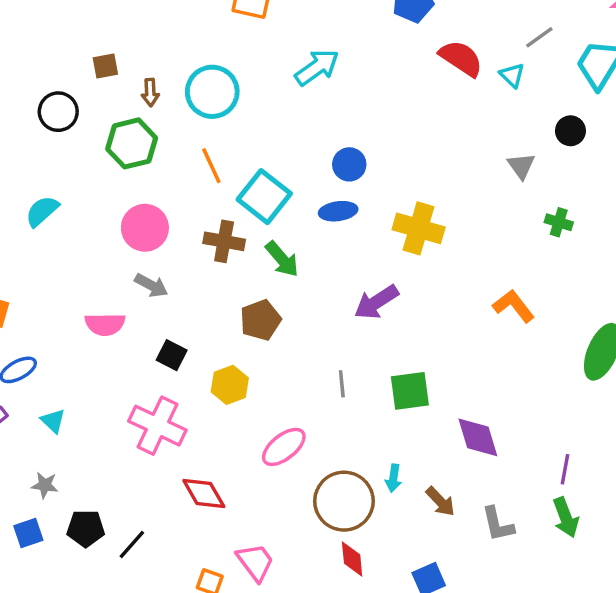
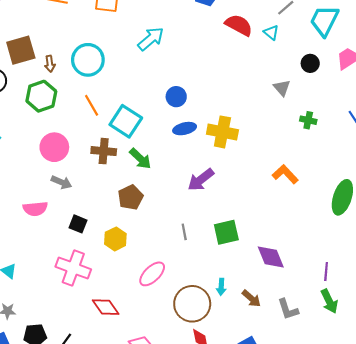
brown square: (105, 66) -> (21, 50), size x1.8
blue ellipse: (338, 211) -> (185, 129), moved

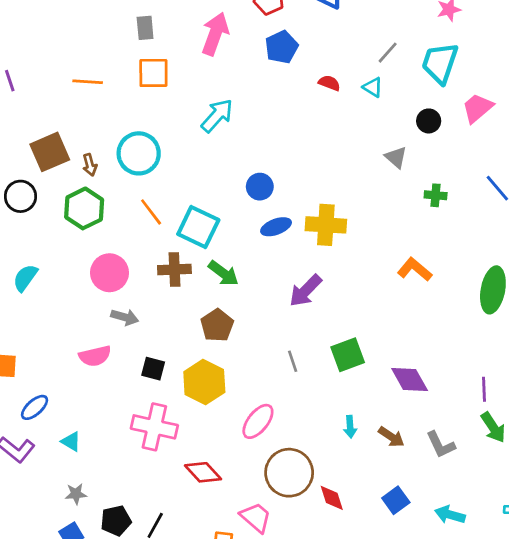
red semicircle: (239, 25) -> (329, 83), size x0.6
yellow hexagon: (115, 239) -> (204, 382), size x1.4
brown circle: (192, 304) -> (289, 473), moved

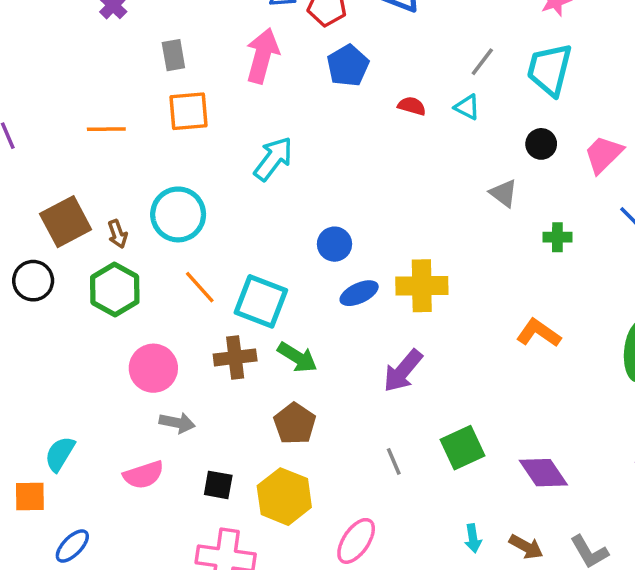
pink trapezoid: (477, 108) -> (603, 154), moved
cyan semicircle: (25, 278) -> (60, 454), moved

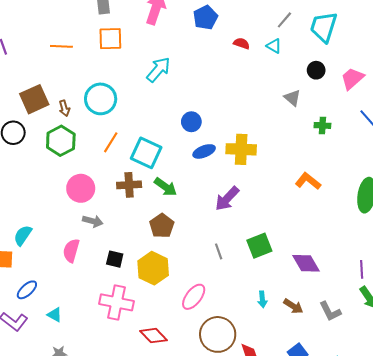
orange line: (200, 287) -> (111, 142), turned 70
pink semicircle: (144, 475) -> (71, 251), turned 120

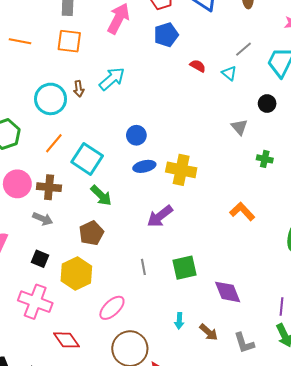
brown arrow: (64, 108) -> (79, 89), moved
brown cross: (129, 185) -> (49, 187), moved
gray arrow: (93, 221) -> (43, 219), moved

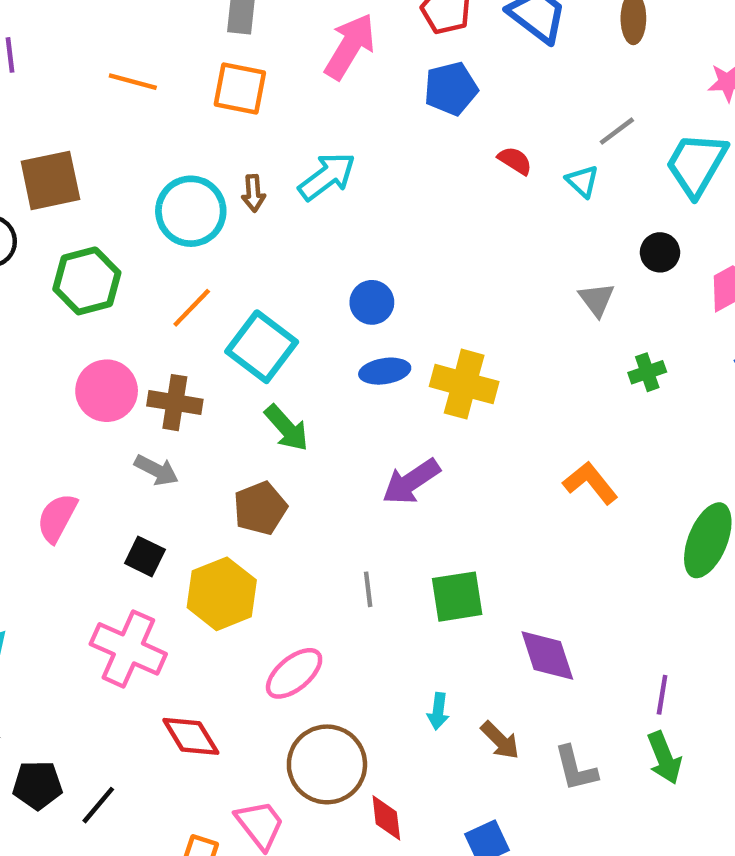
green cross: (265, 159) -> (647, 372), turned -35

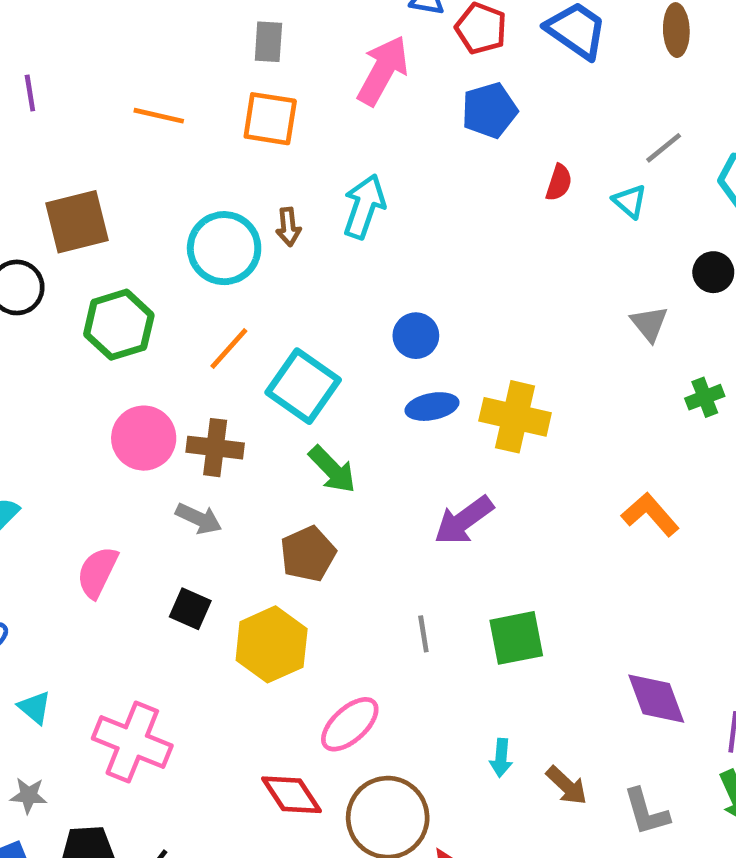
red semicircle: (515, 161) -> (559, 183), turned 78
cyan arrow: (327, 176) -> (364, 206), turned -32
pink cross: (128, 649) -> (132, 742), moved
purple diamond: (547, 656) -> (656, 699), moved
red diamond: (191, 736) -> (292, 795), moved

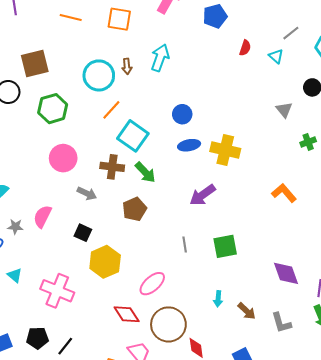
orange line: (229, 348) -> (111, 110), moved
brown cross: (215, 448) -> (112, 167), moved
yellow hexagon: (272, 644) -> (105, 262), moved
gray star: (29, 795) -> (15, 227), moved

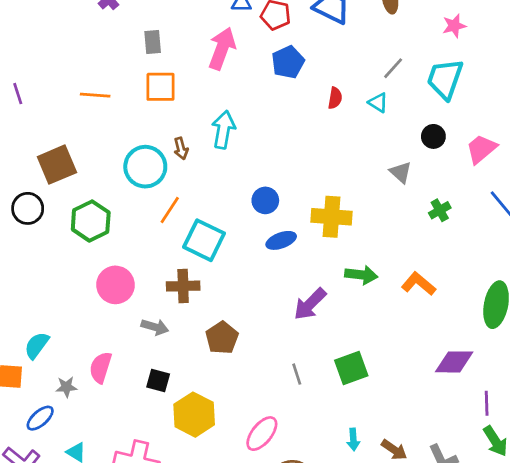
yellow cross: (225, 150) -> (331, 217), moved
green arrow: (145, 172) -> (361, 275), moved, turned -30
purple diamond: (286, 273) -> (454, 362), moved, turned -60

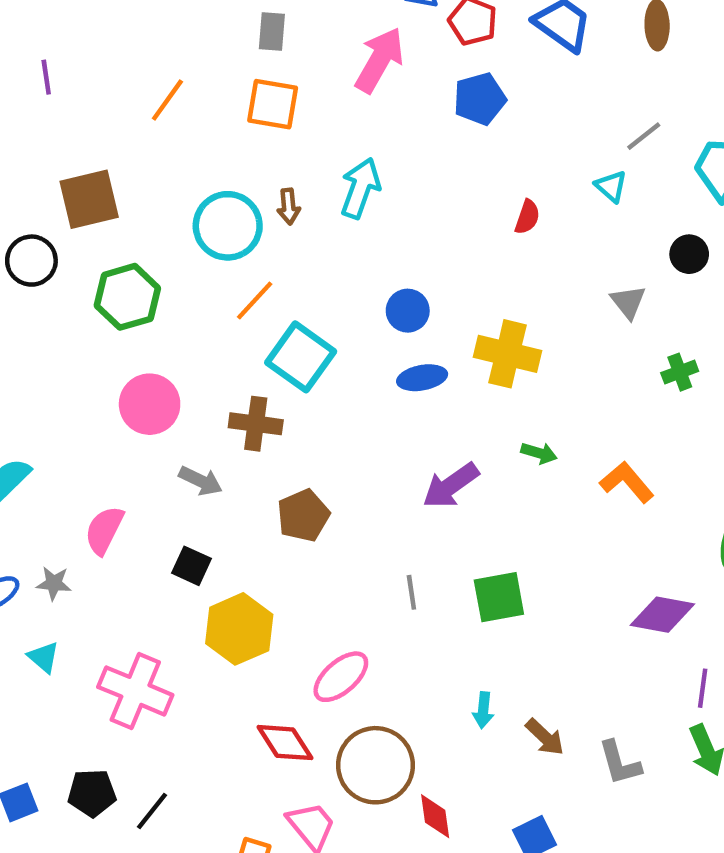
orange line: (95, 95) -> (167, 100), turned -68
red semicircle: (335, 98) -> (527, 217), moved
green arrow: (361, 275) -> (539, 453), size x0.7
gray star: (66, 387) -> (54, 583), moved

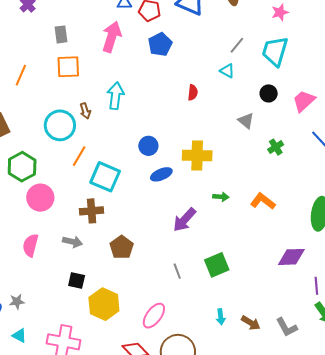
pink circle: (150, 404) -> (40, 198), moved
pink semicircle: (104, 530) -> (31, 245), moved

